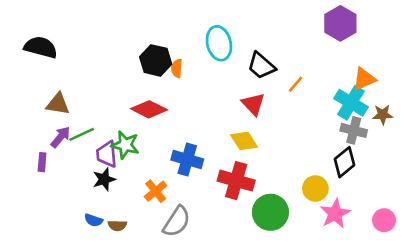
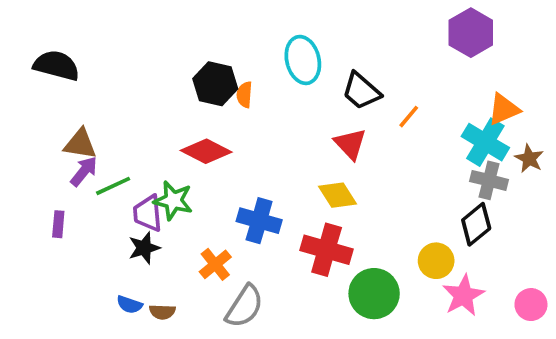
brown star: (383, 115) -> (529, 159), turned 30
purple arrow: (61, 137) -> (84, 171), moved

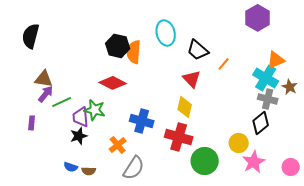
black semicircle: (56, 65) -> (31, 36), turned -90
orange semicircle: (244, 95) -> (134, 52), size x1.6
yellow diamond: (338, 195) -> (185, 107), turned 45

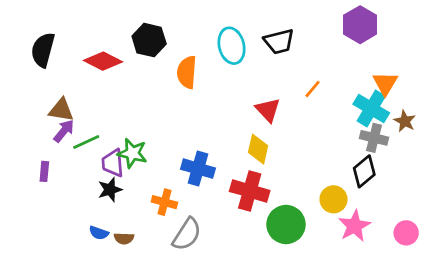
black hexagon: (118, 46) -> (149, 40), moved
black trapezoid: (198, 50) -> (279, 41), moved, turned -55
orange triangle: (276, 60) -> (385, 83), turned -36
red diamond: (113, 83) -> (103, 61), moved
orange cross: (118, 145) -> (164, 202), turned -36

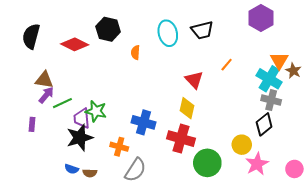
orange semicircle: (187, 72) -> (135, 52), size x0.6
brown star: (405, 121) -> (293, 71), moved
black star: (110, 190) -> (80, 138), size x1.5

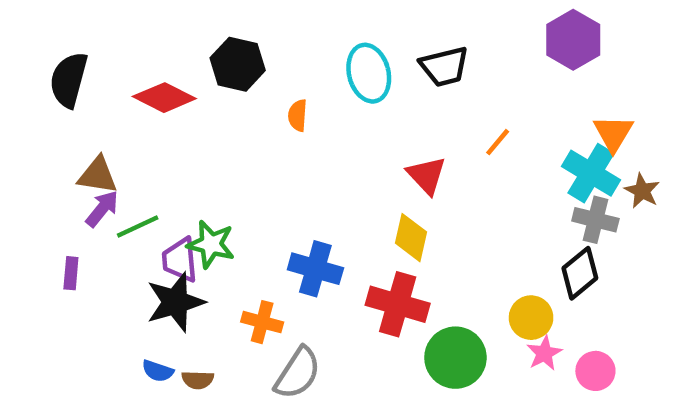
brown star: (293, 71) -> (642, 191), moved
pink star: (257, 164) -> (544, 353), moved, size x0.7
pink circle: (294, 169) -> (595, 371), moved

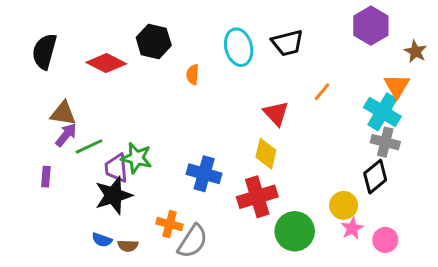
brown star: (642, 191) -> (415, 52), moved
red cross: (398, 304) -> (257, 197), turned -33
orange cross: (262, 322) -> (170, 224), moved

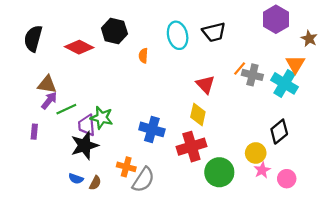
gray cross: (385, 142) -> (252, 75), moved
brown semicircle: (128, 246) -> (95, 183), turned -64

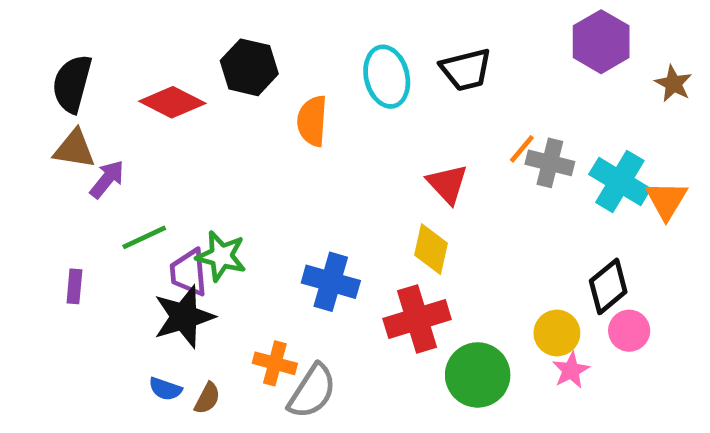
orange semicircle: (143, 56) -> (312, 121), size x1.5
orange triangle: (295, 64) -> (666, 200), moved
brown triangle: (47, 85) -> (74, 149), moved
purple arrow: (49, 101) -> (107, 179), moved
pink circle: (287, 179) -> (629, 331), moved

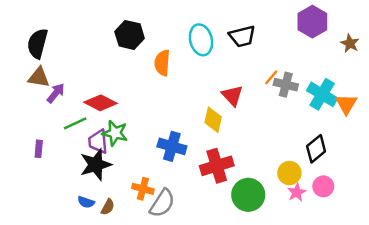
red diamond: (172, 102) -> (100, 103), moved
yellow diamond: (431, 249) -> (213, 120), moved
pink circle: (629, 331) -> (323, 186), moved

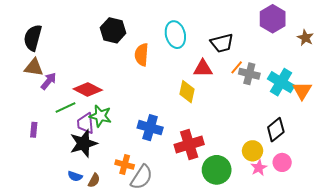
black trapezoid: (242, 36) -> (222, 43), moved
red triangle: (232, 96) -> (203, 68), moved, turned -48
yellow diamond: (213, 120) -> (187, 92), moved

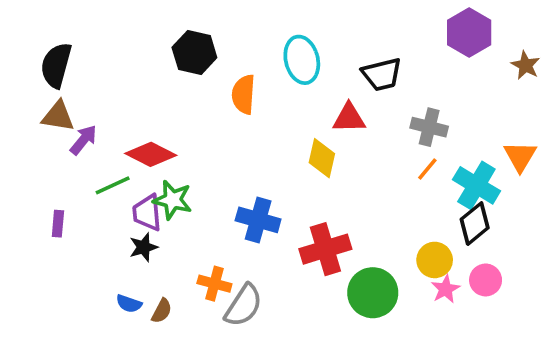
orange line: (237, 67) -> (427, 169), moved
cyan cross: (281, 82) -> (476, 185), moved
black star: (83, 143) -> (143, 247), size x0.6

